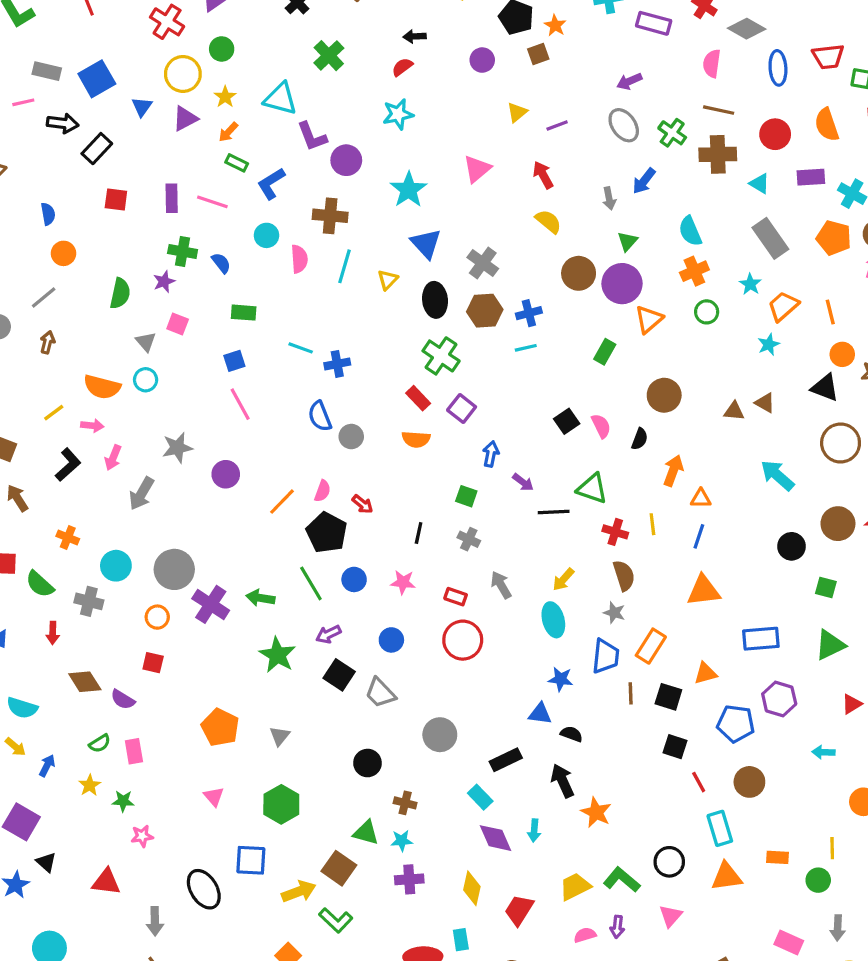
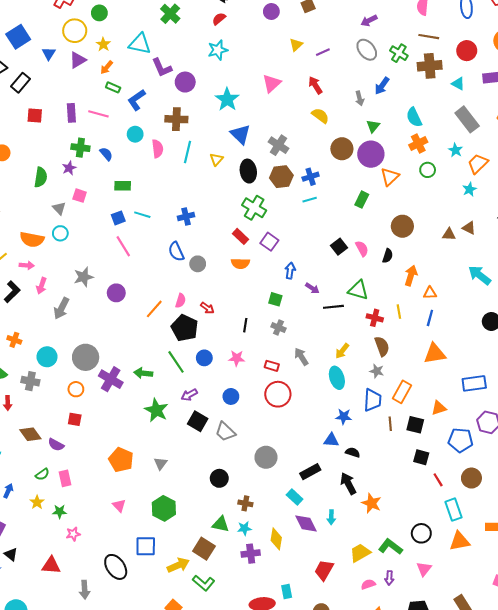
cyan line: (301, 348) -> (142, 215), moved
yellow diamond: (472, 888) -> (276, 539), moved

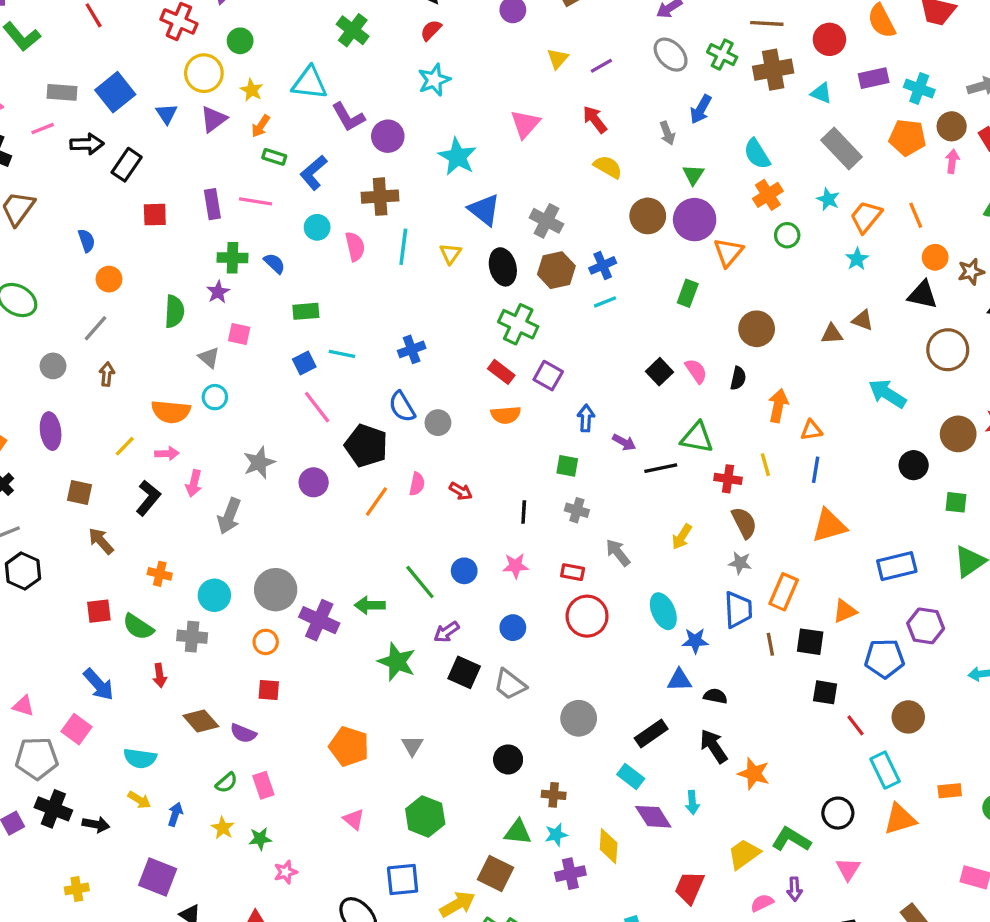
black pentagon: (185, 328) -> (366, 446), moved
cyan ellipse: (337, 378) -> (663, 611), moved

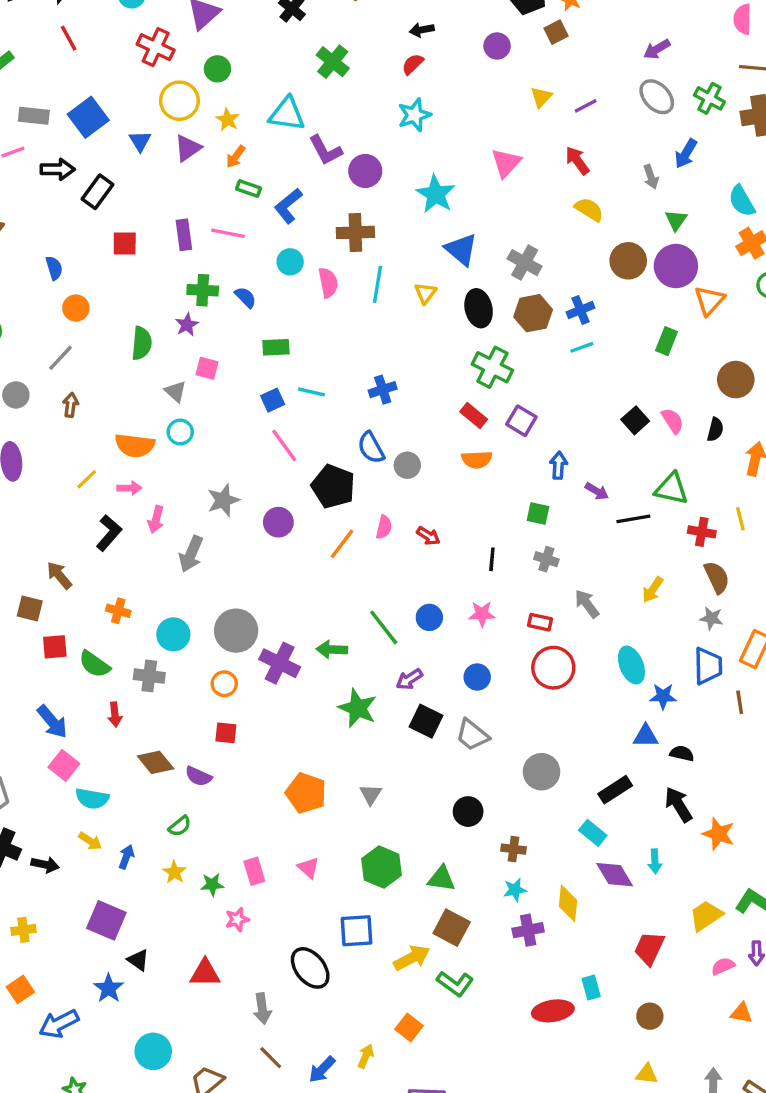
brown square: (80, 492) -> (30, 609), moved
pink square: (76, 729) -> (64, 765), moved
pink rectangle: (263, 785) -> (254, 871), moved
green triangle: (518, 832) -> (441, 879), moved

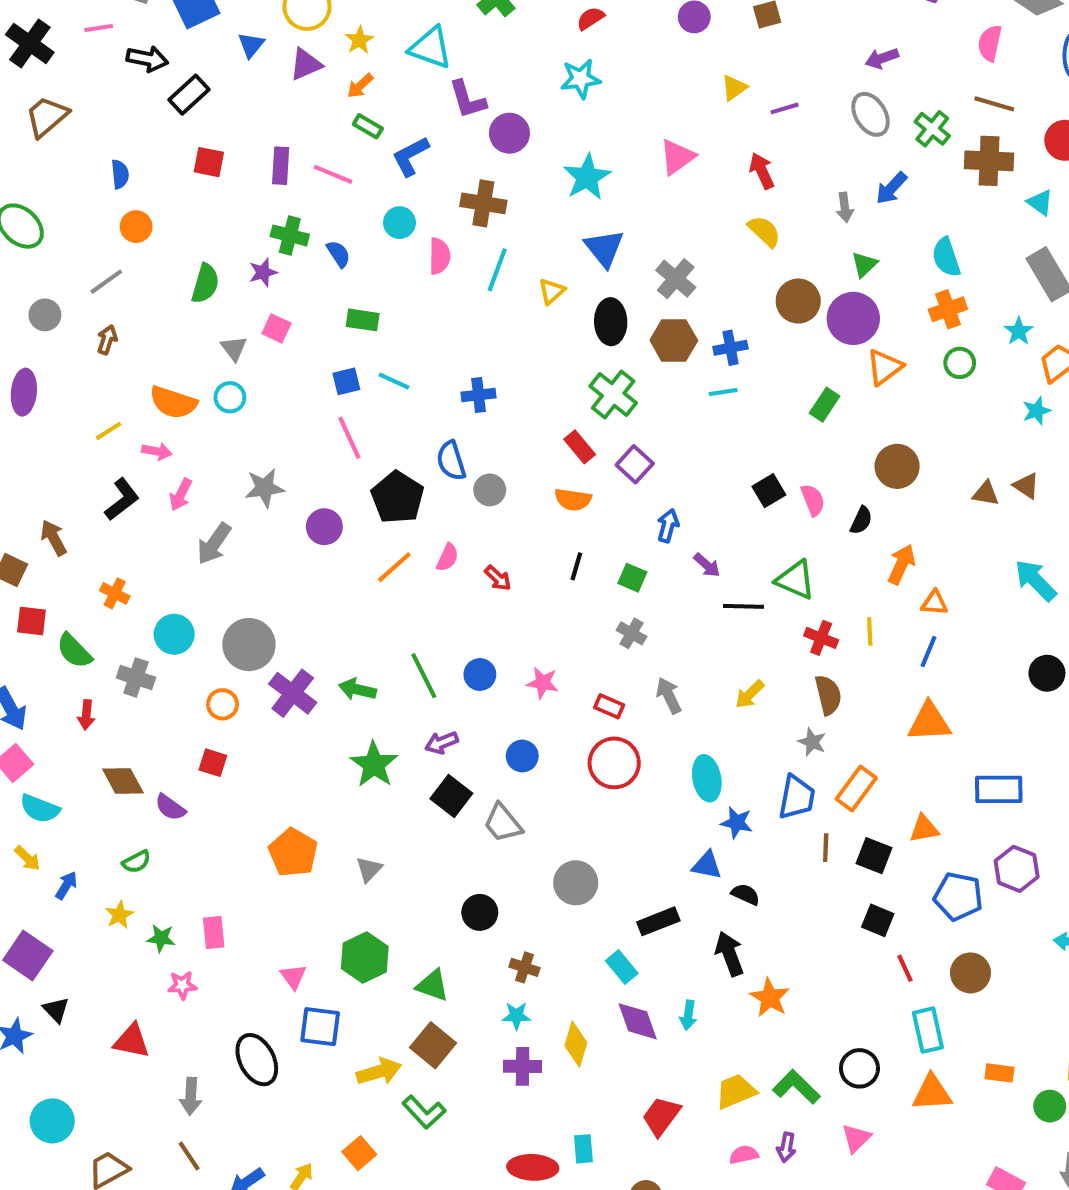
black line: (492, 559) -> (576, 566), moved
pink triangle: (309, 868) -> (293, 977), moved

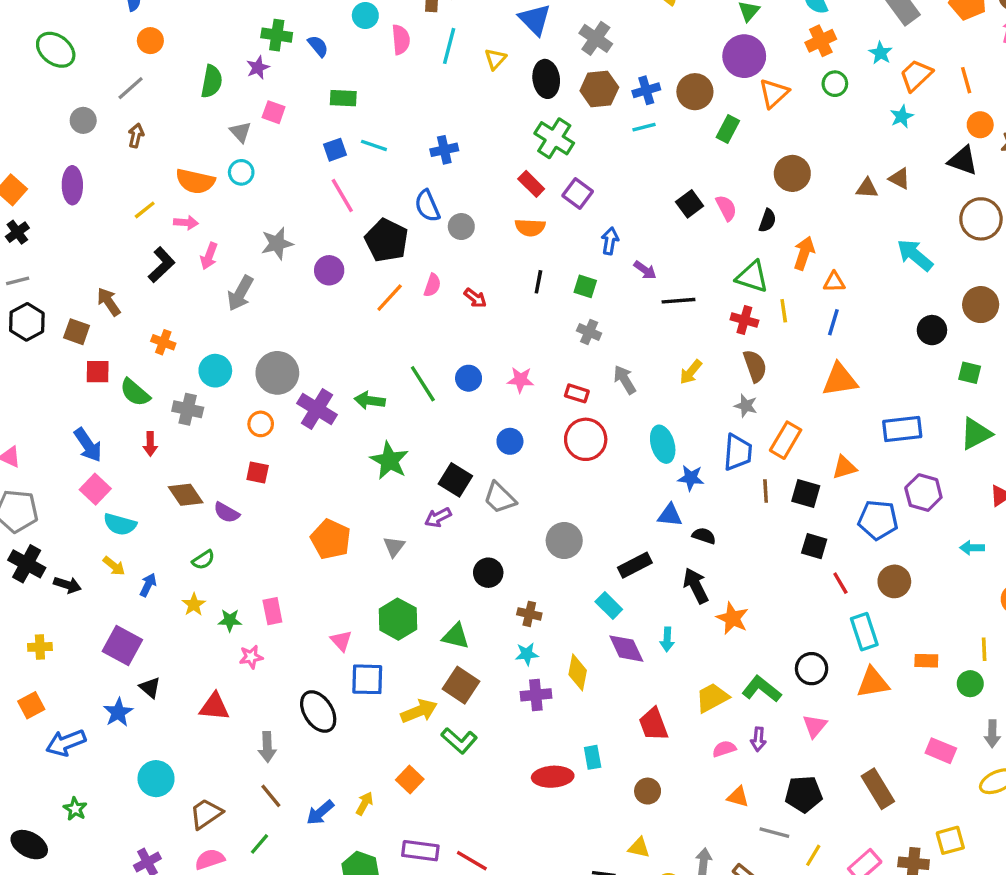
brown circle: (798, 301) -> (695, 92), moved
green triangle: (796, 580) -> (752, 277), moved
purple arrow: (442, 743) -> (438, 517), moved
red trapezoid: (661, 1116) -> (653, 724), turned -51

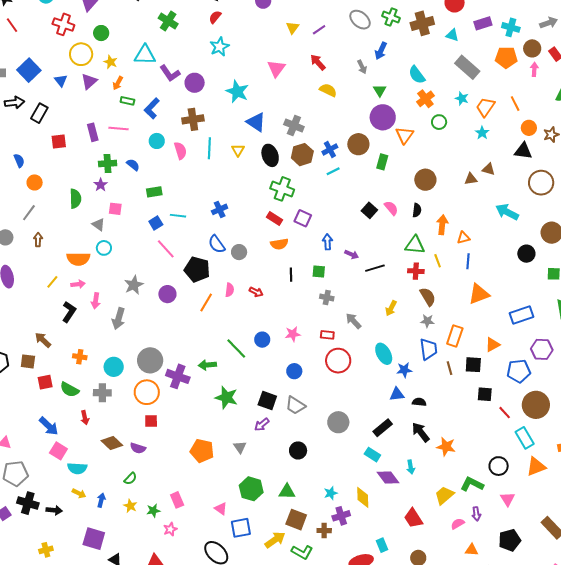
orange circle: (261, 424) -> (147, 392), size x1.6
brown circle: (894, 581) -> (536, 405), size x1.4
brown cross: (529, 614) -> (324, 531), moved

